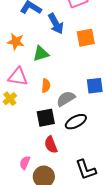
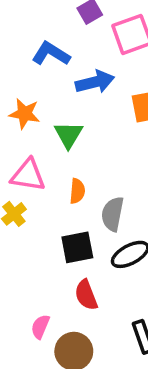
blue arrow: (56, 24) -> (95, 82), turned -75
green triangle: (41, 54) -> (69, 135), turned -42
gray semicircle: (66, 99) -> (113, 214), turned -48

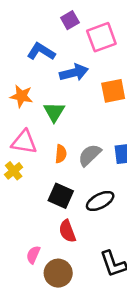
gray semicircle: (113, 214) -> (90, 155), moved, turned 35
black square: (77, 247) -> (61, 196), turned 35

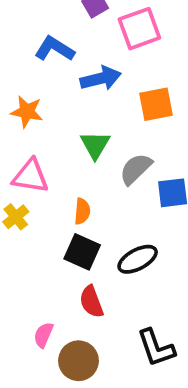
green triangle: (54, 112) -> (95, 145), moved
orange semicircle: (61, 154) -> (82, 211), moved
gray semicircle: (90, 155) -> (136, 169), moved

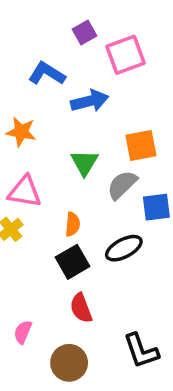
orange square: (156, 104) -> (141, 145), moved
black square: (82, 252) -> (73, 262), turned 36
black ellipse: (138, 259) -> (124, 248), moved
pink semicircle: (43, 335) -> (23, 332), moved

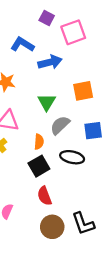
purple square: (84, 33) -> (47, 18), turned -32
gray semicircle: (122, 185) -> (60, 125), moved
black ellipse: (124, 248) -> (72, 157), turned 40
brown circle: (69, 363) -> (52, 227), moved

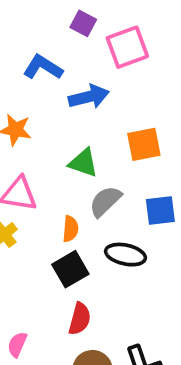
green triangle: (47, 102) -> (83, 163), turned -42
red semicircle: (44, 196) -> (80, 319), turned -144

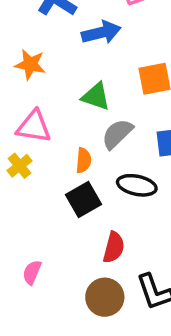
red semicircle: (80, 319) -> (114, 247), moved

